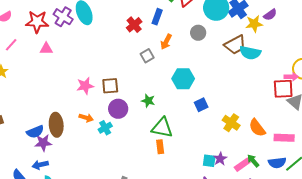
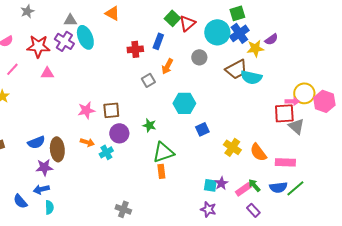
red cross: (134, 25) -> (135, 49), turned 35
green triangle: (162, 128) -> (163, 152), turned -30
blue semicircle: (35, 132) -> (36, 142), moved

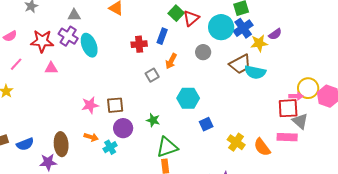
cyan ellipse: (85, 37) -> (89, 45), moved
blue semicircle: (36, 142) -> (25, 144), moved
pink rectangle: (285, 162) -> (287, 137), moved

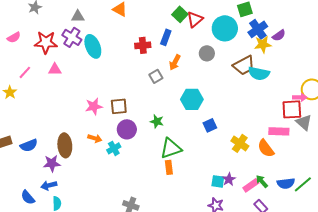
blue cross: (243, 28) -> (258, 29), moved
pink line: (16, 64) -> (25, 72), moved
pink rectangle: (287, 137) -> (279, 131), moved

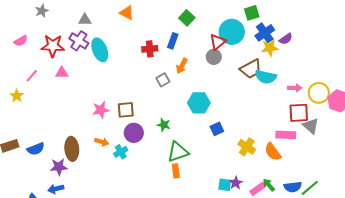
red triangle: (195, 19) -> (218, 42), moved
pink arrow: (300, 97) -> (295, 88), moved

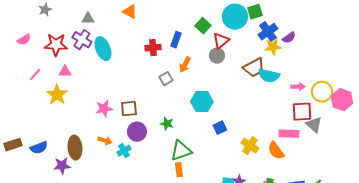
green square: (187, 18) -> (203, 26), moved
cyan circle: (232, 32) -> (235, 17), moved
yellow star: (17, 96) -> (57, 95), moved, size x1.5

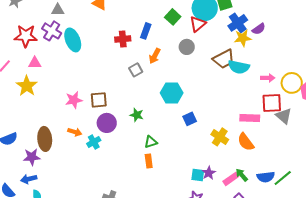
red triangle: (221, 41) -> (198, 24), moved
pink rectangle: (289, 134) -> (250, 118), moved
green triangle: (181, 151) -> (151, 142), size x0.6

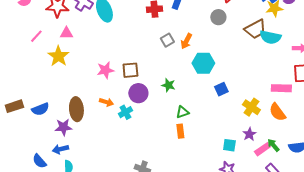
orange arrow: (155, 56) -> (186, 41), moved
purple star: (209, 173) -> (249, 134), moved

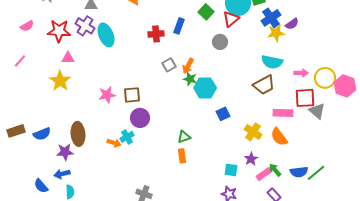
brown trapezoid: (255, 29) -> (264, 85), moved
pink line: (36, 36) -> (20, 61), moved
green star: (168, 85) -> (190, 79), moved
orange arrow: (106, 102) -> (114, 143), moved

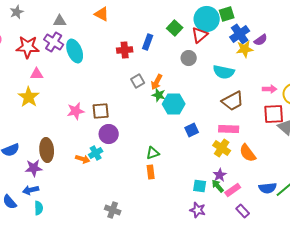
cyan semicircle: (272, 62) -> (224, 72), moved
pink rectangle: (283, 113) -> (229, 129), moved
green arrow: (275, 170) -> (218, 186), moved

